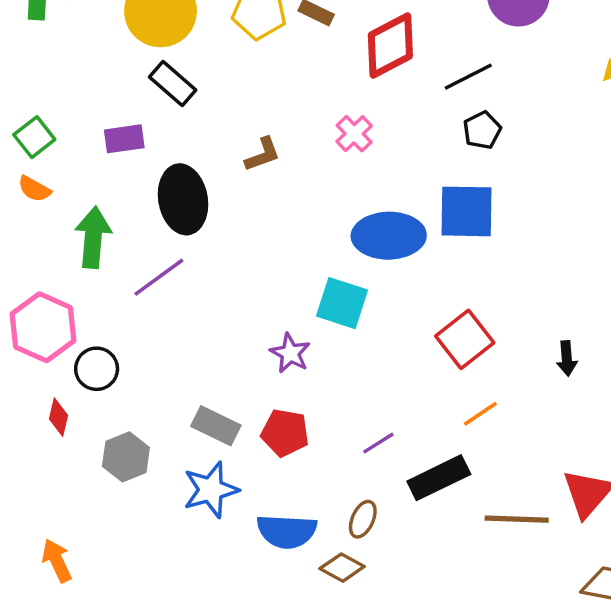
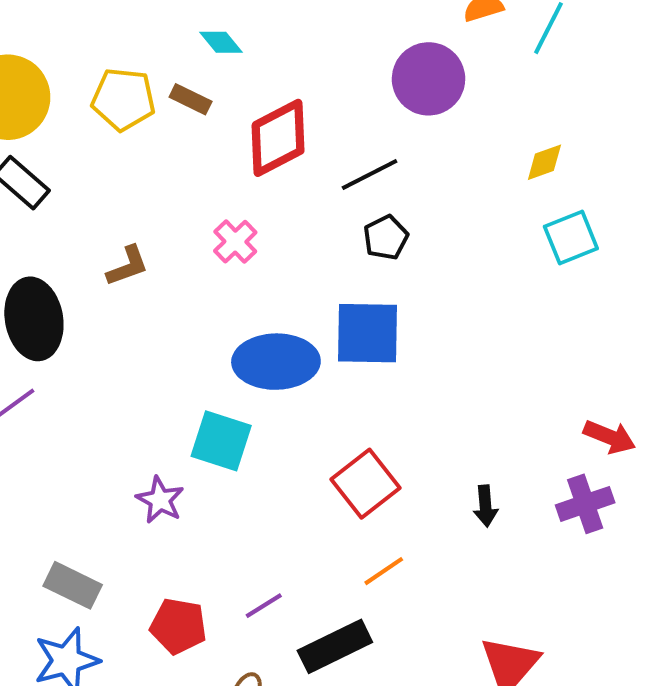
red pentagon: (285, 433) -> (178, 626), moved

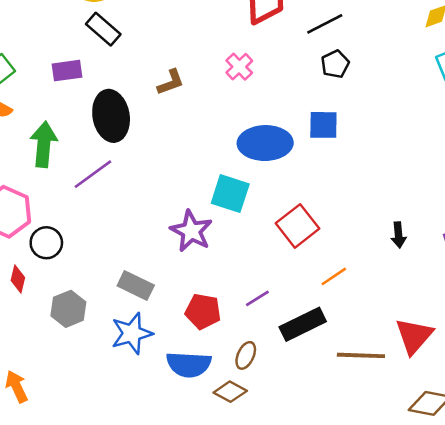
blue square: (368, 333) -> (323, 125), size x0.7
red square: (365, 484) -> (298, 226), moved
purple star: (160, 500) -> (191, 231), size x1.4

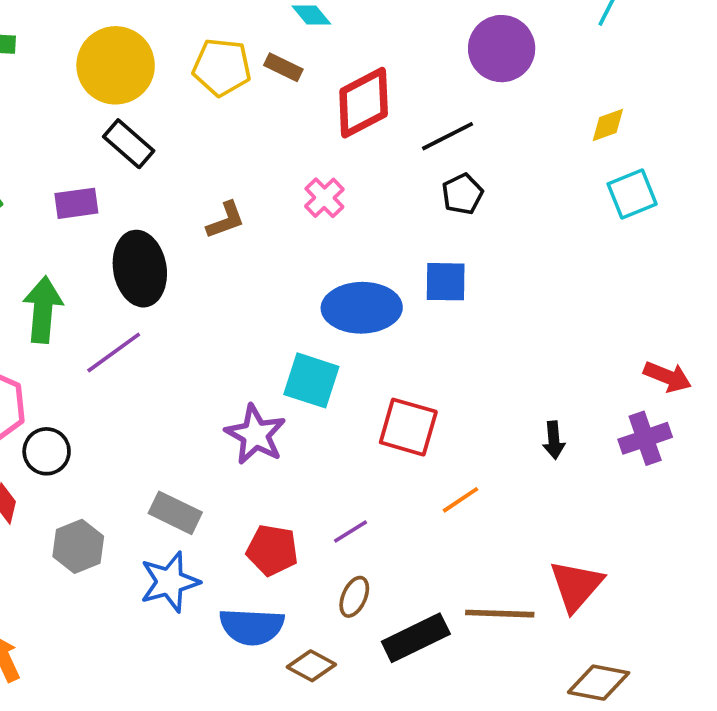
red square: (298, 226) -> (408, 427), turned -36
black rectangle: (303, 324) -> (416, 638), moved
brown ellipse: (246, 355) -> (354, 597), moved

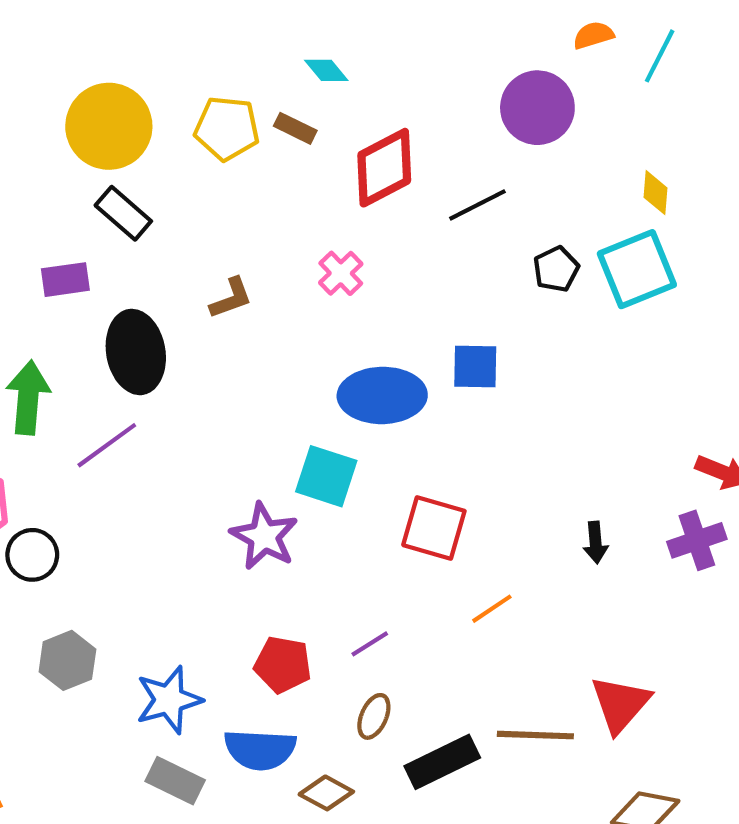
yellow diamond: (608, 125) -> (655, 193), turned -66
black pentagon: (462, 194) -> (556, 269), moved
cyan square: (632, 194) -> (637, 269), moved, size x1.4
gray rectangle: (175, 513) -> (175, 781), moved

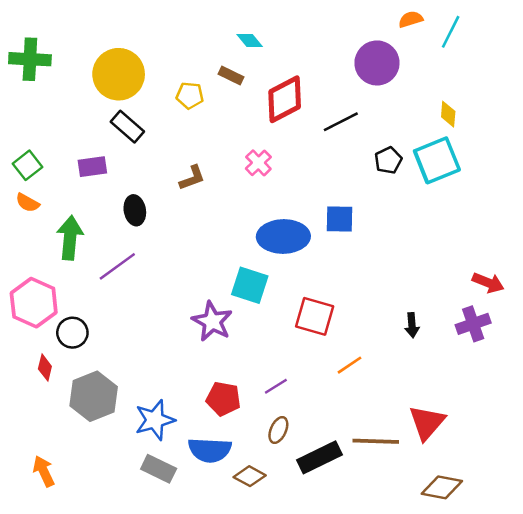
yellow pentagon: (227, 128) -> (190, 95), moved, size x0.7
black ellipse: (136, 352) -> (135, 210), size x0.6
gray hexagon: (67, 660) -> (94, 396), size x1.4

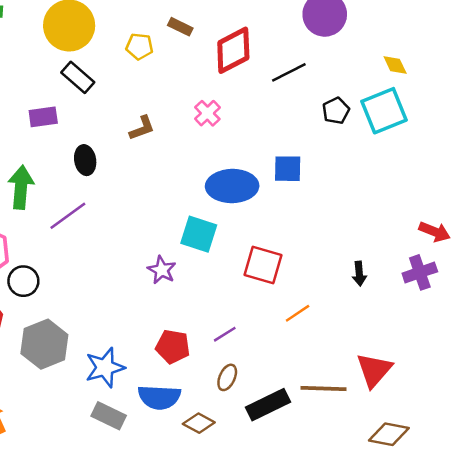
yellow diamond: (448, 114) -> (395, 65), turned -30
purple star: (212, 321) -> (162, 270), size x0.7

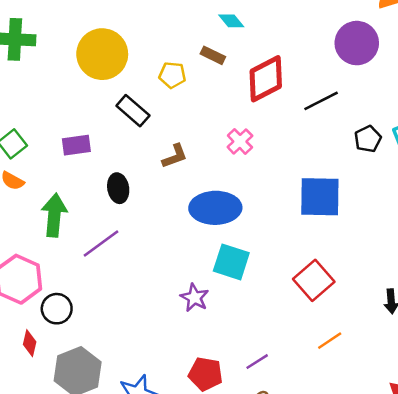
black rectangle: (78, 77) -> (133, 111), moved
blue square: (288, 169) -> (320, 197), size x1.5
blue ellipse: (232, 186) -> (215, 208), moved
red square: (263, 265) -> (314, 280), moved, turned 33

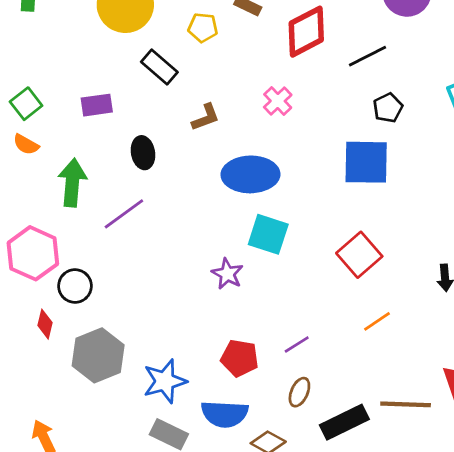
black pentagon: (368, 139) -> (388, 108), moved

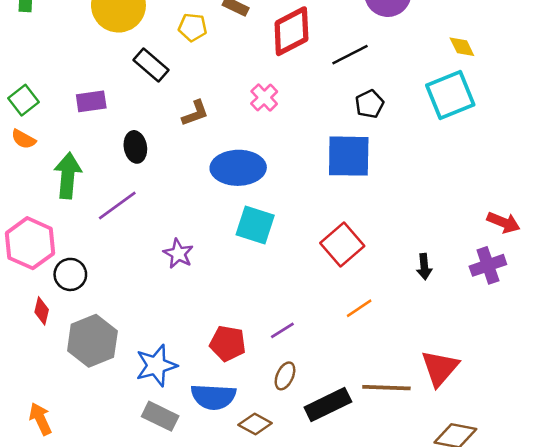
purple star: (227, 274) -> (178, 254), moved

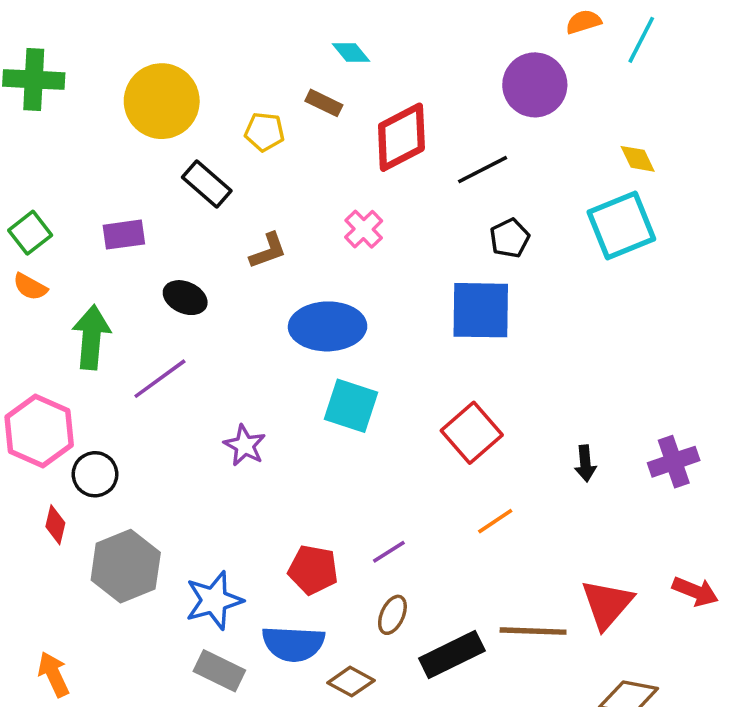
black ellipse: (135, 147) -> (185, 298), turned -56
red arrow: (504, 222) -> (695, 591), moved

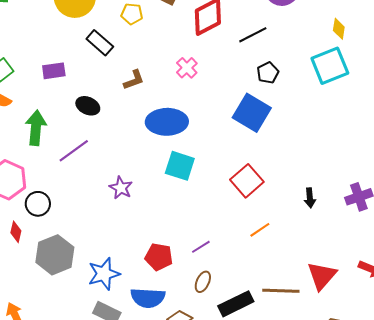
yellow diamond: (638, 159) -> (339, 29), turned 35
blue square: (481, 310) -> (252, 113), turned 30

